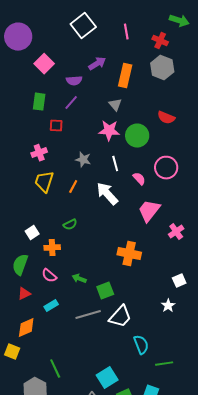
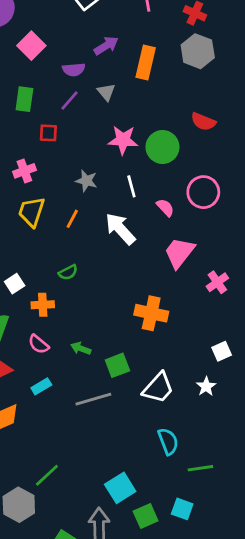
gray triangle: (115, 105) -> (106, 92), moved
white trapezoid: (120, 317) -> (158, 388), moved
green line: (55, 369) -> (47, 475), turned 72

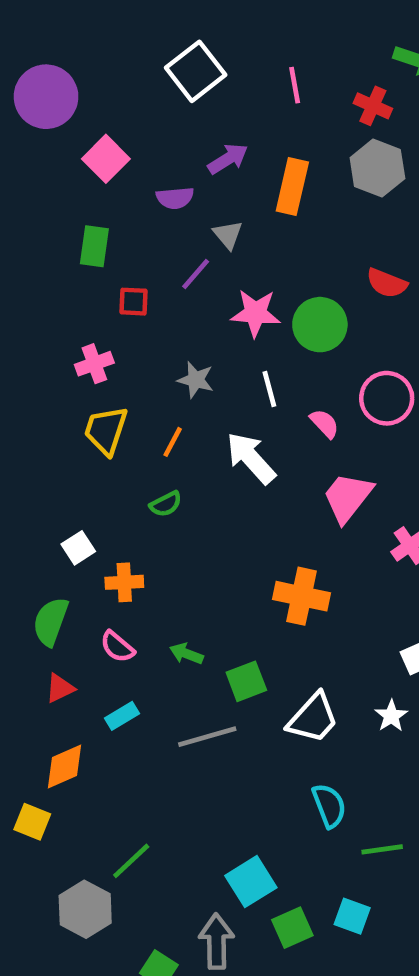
purple line: (69, 101) -> (196, 274), moved
green semicircle: (68, 272) -> (166, 504), moved

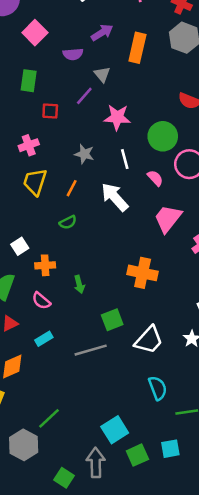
green circle: (320, 325) -> (163, 136), moved
green arrow: (186, 654) -> (79, 284), moved, turned -126
cyan square: (352, 916) -> (170, 449), turned -30

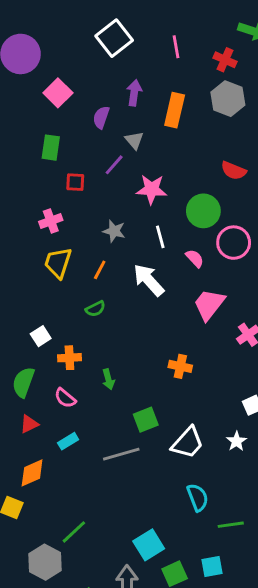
purple arrow: (102, 33) -> (134, 93), turned -50
purple semicircle: (73, 54) -> (101, 117), turned 114
orange cross: (143, 273) -> (180, 366), size x0.7

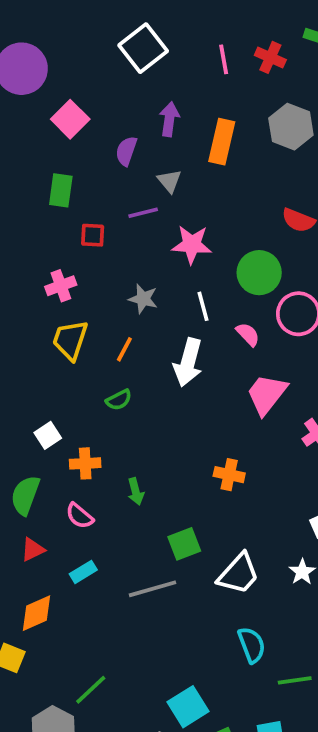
red cross: (225, 60) -> (270, 57), moved
purple line: (114, 165) -> (143, 213), turned 35
white arrow: (149, 280) -> (188, 362), turned -123

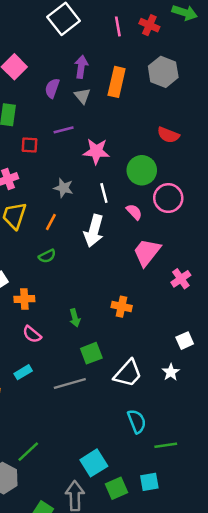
gray triangle: (169, 181) -> (82, 96), moved
green arrow: (136, 491) -> (75, 318), moved
pink semicircle: (80, 516) -> (32, 334), moved

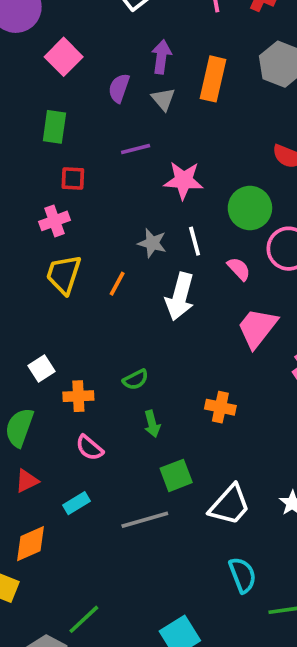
red square: (29, 145) -> (73, 179), moved
gray star: (64, 188) -> (152, 243), moved
green semicircle: (47, 256) -> (136, 380), moved

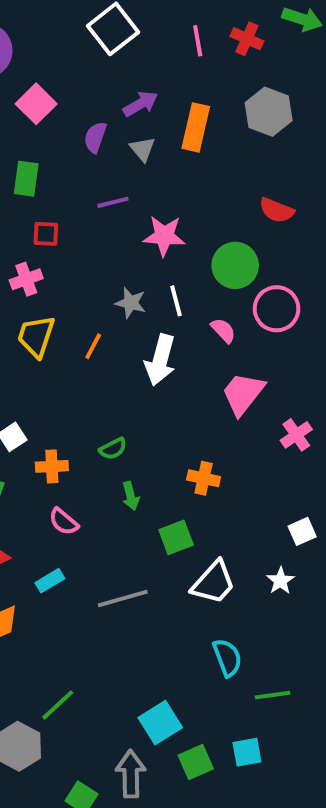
purple arrow: (161, 57) -> (141, 104), turned 52
green square: (176, 475) -> (176, 537), moved

